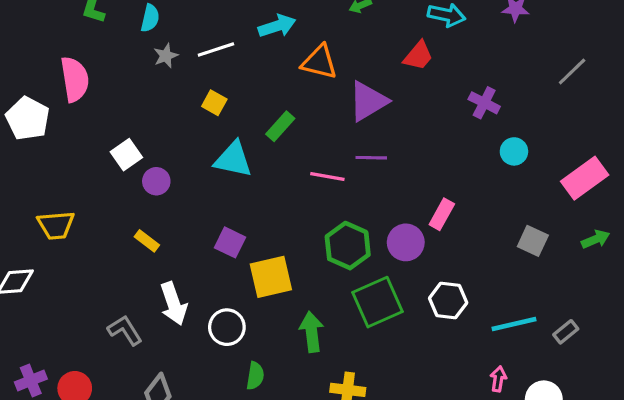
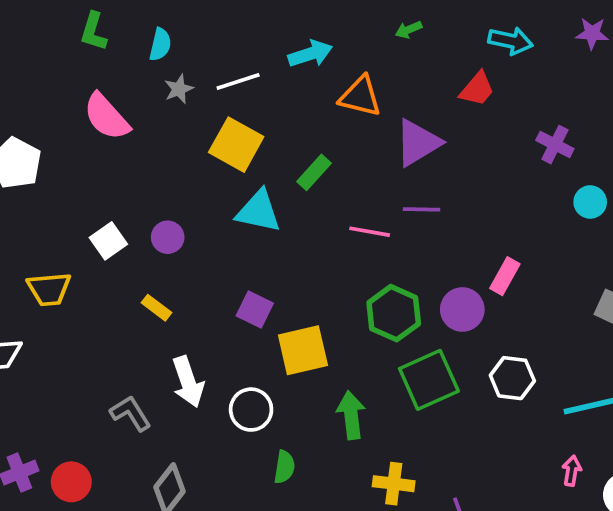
pink semicircle: (75, 79) -> (106, 117), moved, turned 147
yellow square: (214, 103) -> (236, 145), size x1.8
white square: (126, 155) -> (108, 241), moved

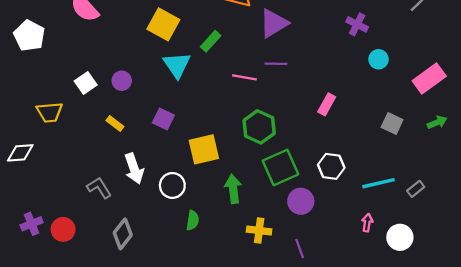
cyan triangle: (258, 211) -> (177, 65), turned 44
purple square: (255, 309) -> (163, 119), moved
purple circle: (462, 309) -> (301, 201), moved

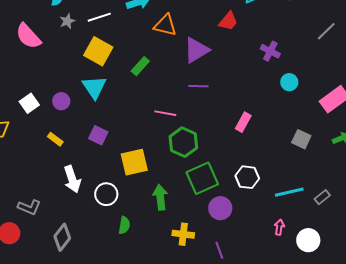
cyan triangle: (177, 65) -> (94, 87), moved
pink line: (244, 77) -> (165, 113), moved
gray L-shape: (99, 188) -> (29, 207), moved, turned 145

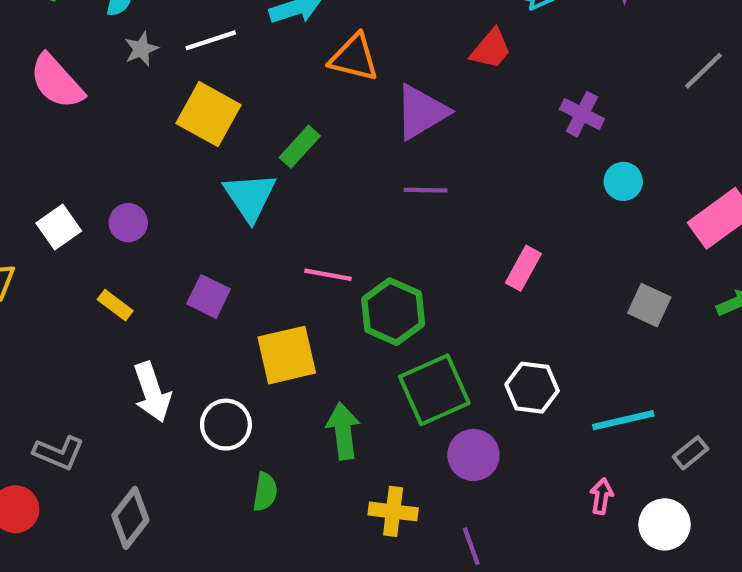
cyan triangle: (94, 87) -> (250, 197), moved
pink line: (165, 113) -> (328, 275), moved
gray rectangle: (322, 197) -> (691, 453), moved

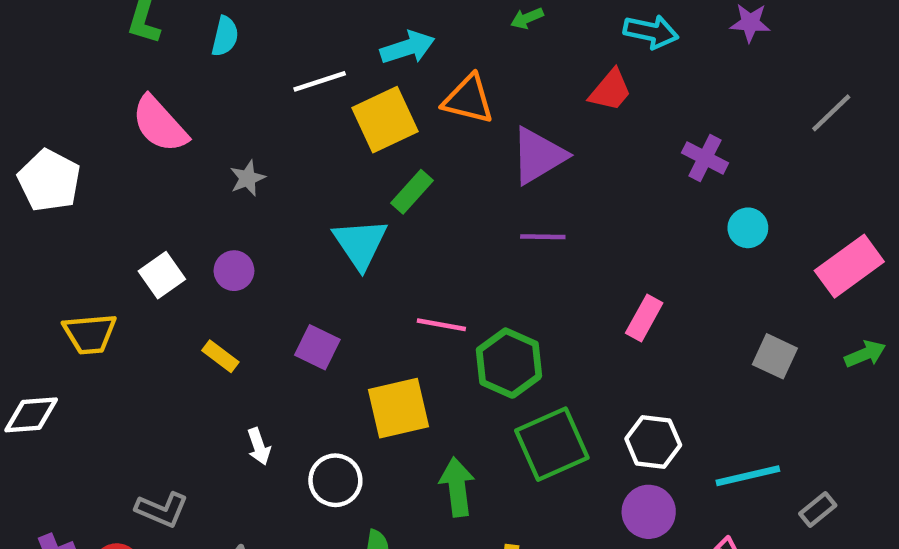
gray star: (141, 49) -> (248, 178), moved
yellow square: (209, 114) -> (385, 120), moved, turned 36
white arrow: (152, 392) -> (259, 446), size x0.6
purple circle: (473, 455) -> (649, 512), moved

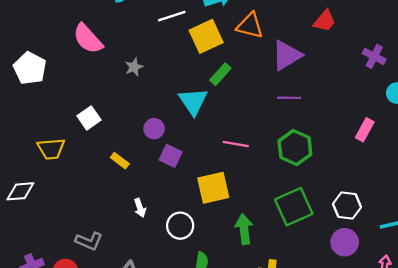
purple circle: (234, 271) -> (154, 129), moved
pink rectangle: (644, 318) -> (365, 130), moved
green hexagon: (509, 363) -> (295, 148), moved

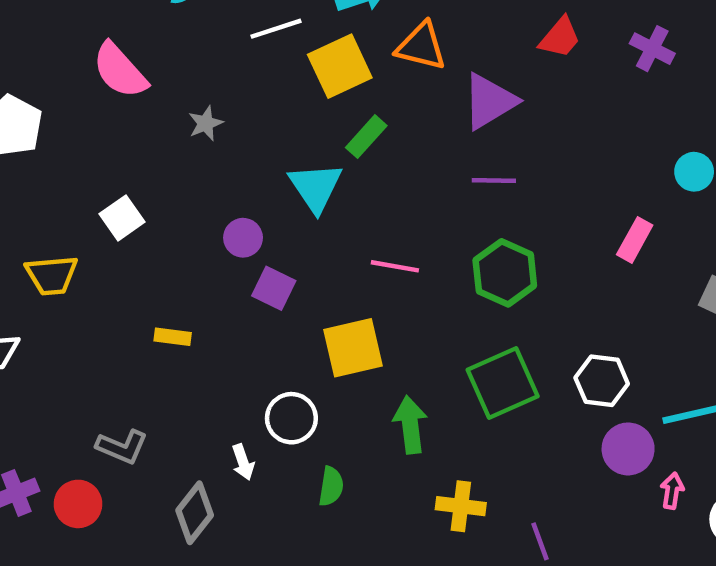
purple cross: (374, 56) -> (652, 49), moved
yellow rectangle: (120, 161) -> (173, 337), moved, turned -30
white arrow: (140, 208) -> (243, 462), moved
purple circle: (345, 242) -> (628, 449), moved

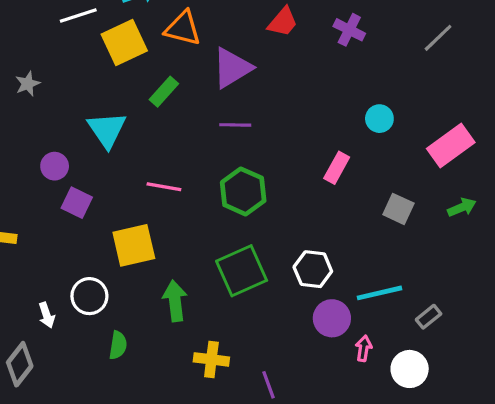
green rectangle: (366, 137) -> (164, 92), moved
white arrow: (243, 462) -> (47, 315), moved

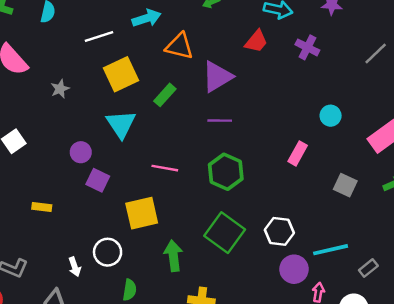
yellow square: (124, 43) -> (121, 74), moved
green square: (242, 271) -> (225, 233), turned -30

